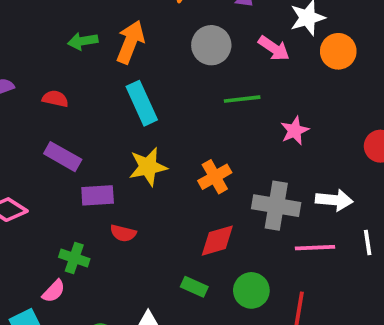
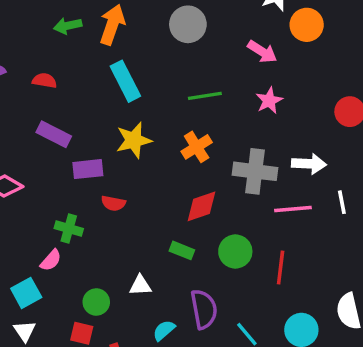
pink arrow: (274, 48) -> (262, 52), moved
green line: (242, 99) -> (205, 96), moved

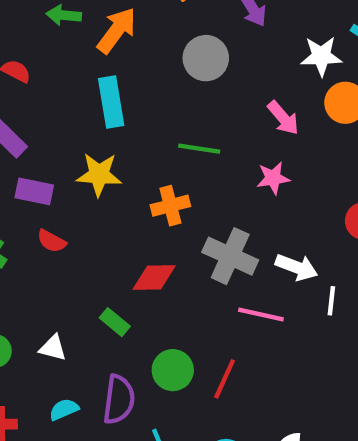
white line: (342, 202) -> (331, 301), moved
green circle: (235, 252) -> (173, 370), moved

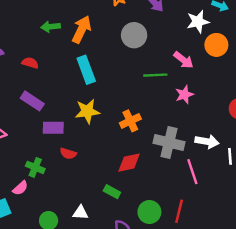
green line: (199, 149) -> (155, 75), moved
pink line: (261, 315) -> (192, 172), turned 70

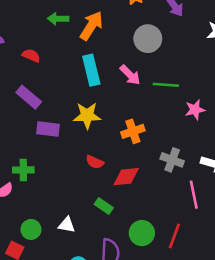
pink arrow: (183, 60) -> (130, 75), moved
gray cross: (169, 143) -> (172, 160), size x0.7
red semicircle: (68, 153) -> (95, 162), moved
green cross: (35, 167) -> (23, 170), turned -30

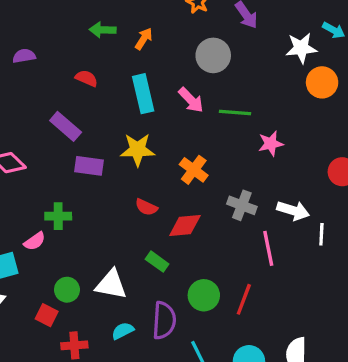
orange arrow: (91, 26) -> (144, 39), size x0.6
red semicircle: (31, 55) -> (86, 78), moved
orange cross: (133, 131) -> (194, 170), turned -35
white triangle: (67, 225) -> (111, 284), size x1.5

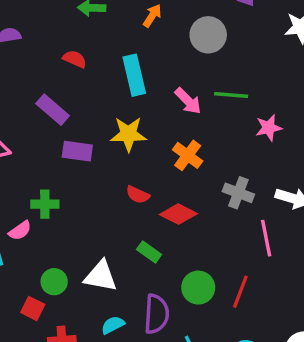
orange arrow: (144, 39) -> (152, 16), moved
pink arrow: (191, 100) -> (188, 101), moved
red diamond: (185, 226) -> (178, 214), turned 32

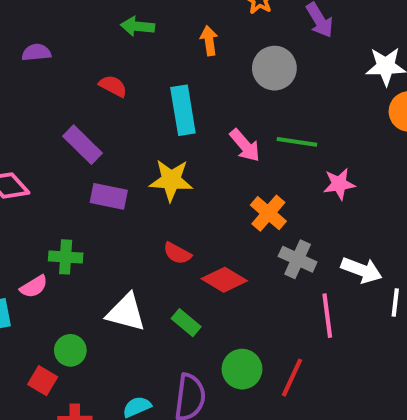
orange arrow: (152, 16) -> (209, 41), turned -45
orange cross: (188, 155) -> (268, 213), moved
white triangle: (101, 276) -> (126, 312), moved

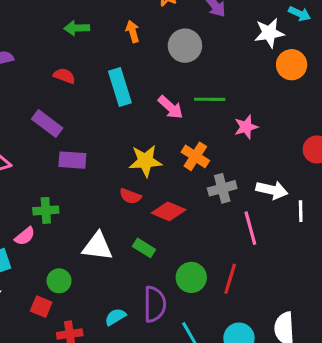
yellow star: (171, 180) -> (145, 161), moved
gray cross: (298, 259) -> (222, 188), turned -32

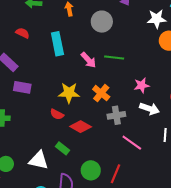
pink star: (246, 127) -> (142, 85), moved
white arrow: (272, 190) -> (150, 109), moved
pink line: (250, 228) -> (132, 143), turned -45
white triangle: (97, 246) -> (39, 160), moved

